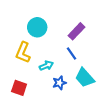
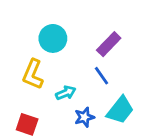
cyan trapezoid: (85, 78) -> (120, 110), turned -100

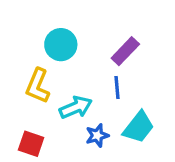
blue line: (102, 76) -> (117, 88), turned 30
cyan arrow: (66, 93) -> (76, 107), size x1.4

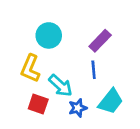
cyan arrow: (76, 107) -> (61, 86), turned 65
red square: (31, 144) -> (38, 104), moved

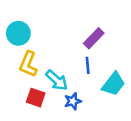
cyan circle: (49, 35) -> (18, 33), moved
cyan trapezoid: (111, 101) -> (114, 84), moved

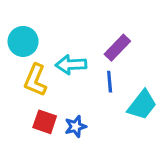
cyan arrow: (57, 80) -> (71, 65), moved, turned 135
blue star: (73, 101) -> (76, 126), moved

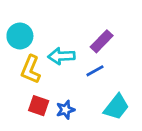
blue line: (110, 82) -> (95, 71), turned 66
cyan trapezoid: (142, 105) -> (116, 107), moved

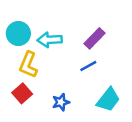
cyan arrow: (61, 56) -> (50, 40), moved
red square: (39, 106) -> (22, 93), moved, turned 30

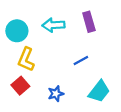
purple rectangle: (95, 38) -> (89, 22), moved, turned -60
cyan arrow: (50, 40) -> (53, 25), moved

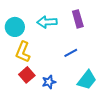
red square: (20, 86) -> (27, 75), moved

